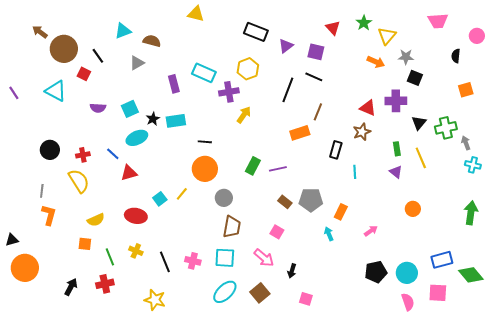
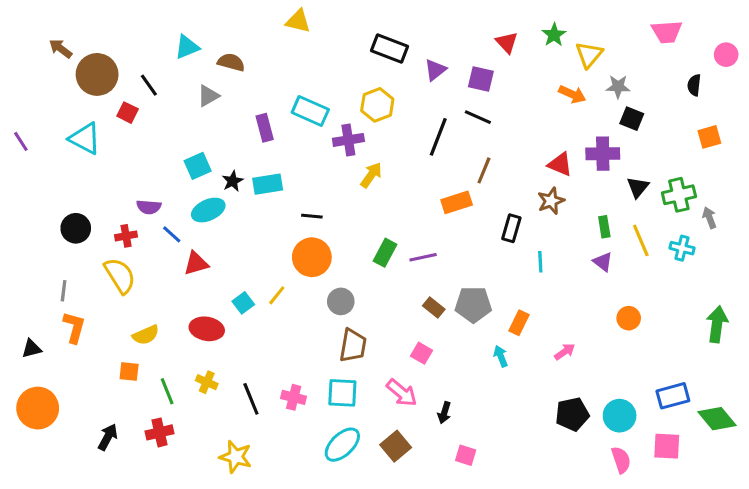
purple semicircle: (98, 108) -> (149, 207), moved
cyan cross: (473, 165) -> (682, 248), moved
black triangle: (12, 240) -> (32, 349), moved

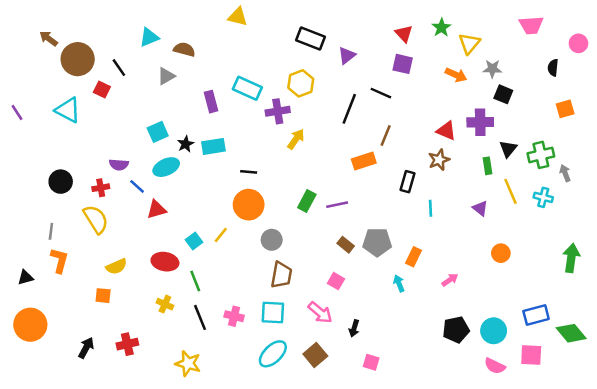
purple square: (481, 79) -> (403, 64), moved
green rectangle: (604, 227) -> (488, 166), moved
green line: (167, 391) -> (195, 281), moved
pink semicircle: (621, 460) -> (495, 366), turned 135

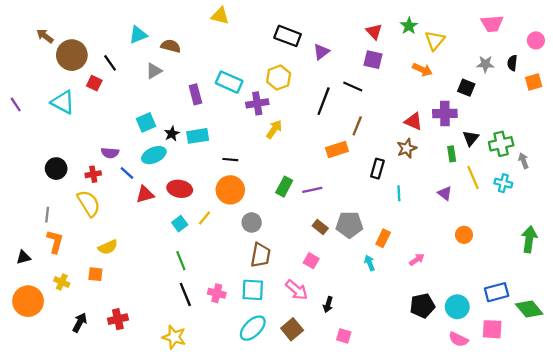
gray star: (492, 69) -> (485, 64), moved
orange square: (565, 109) -> (534, 82), moved
red ellipse: (165, 262) -> (180, 189), moved
yellow cross: (165, 304) -> (62, 282), moved

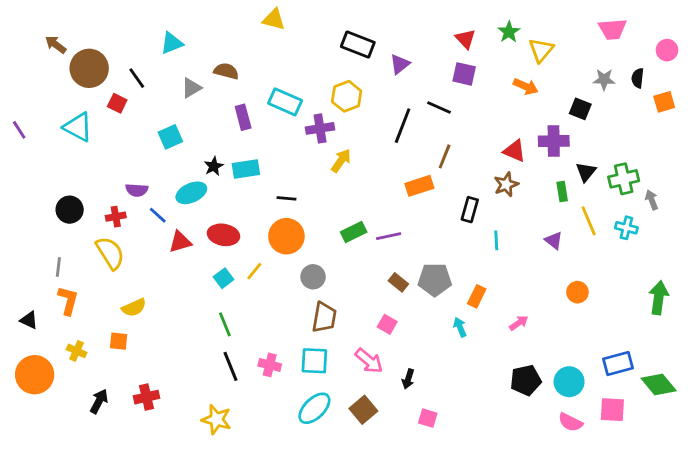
brown semicircle: (171, 46) -> (226, 71), moved
cyan square: (146, 122) -> (170, 137), moved
green rectangle: (284, 187) -> (354, 232), turned 36
black triangle: (24, 257) -> (29, 320), turned 40

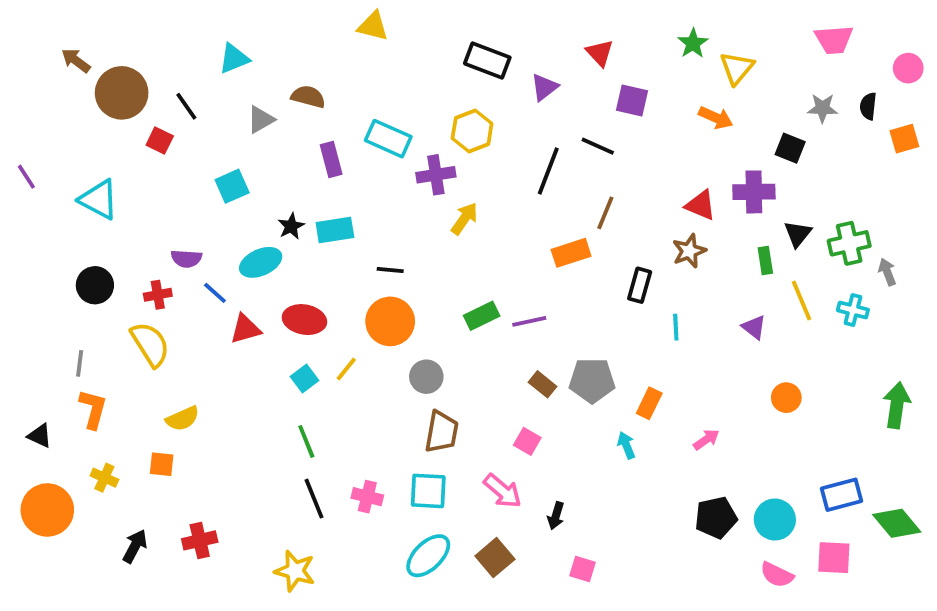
red triangle: (466, 39) -> (600, 53), moved
cyan triangle: (78, 127) -> (99, 200), moved

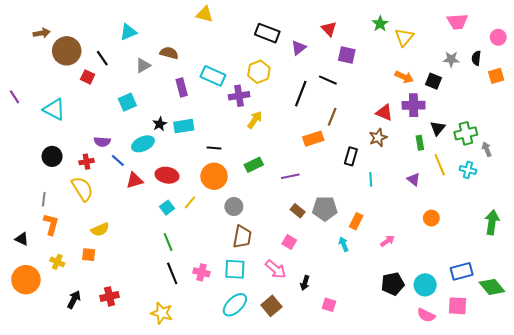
brown arrow: (76, 60) -> (42, 33), turned 133
orange arrow: (716, 118) -> (404, 77), moved
green rectangle: (482, 316) -> (254, 165), moved
pink square: (583, 569) -> (329, 305), moved

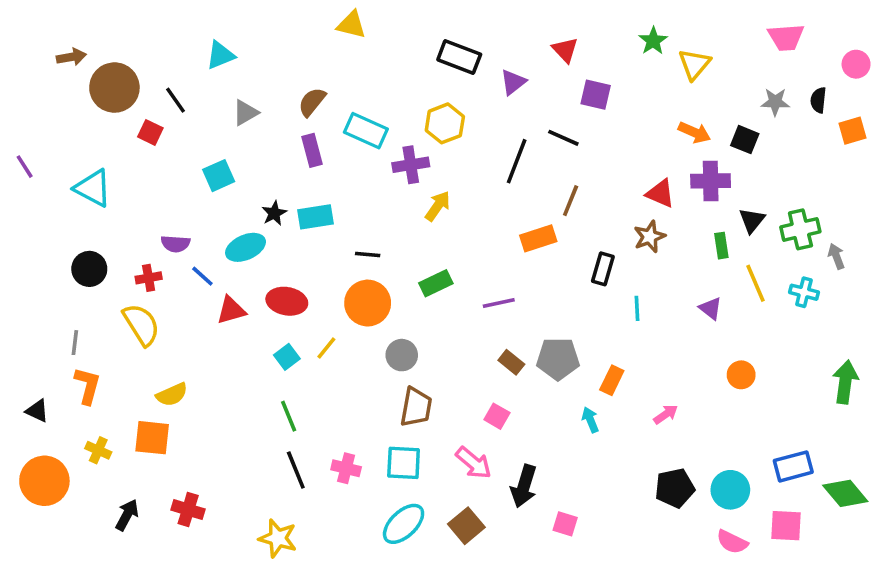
brown semicircle: (169, 53) -> (312, 102), moved, turned -66
orange square: (89, 255) -> (152, 438), size x1.5
black arrow: (305, 283) -> (524, 486), size x1.6
red cross: (110, 296) -> (188, 510), turned 30

